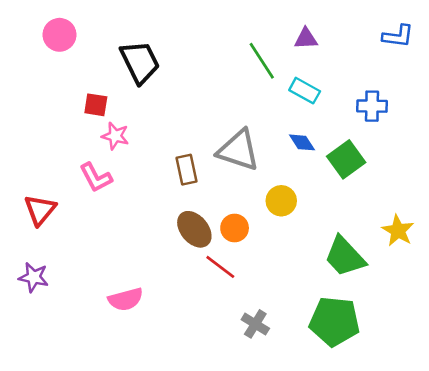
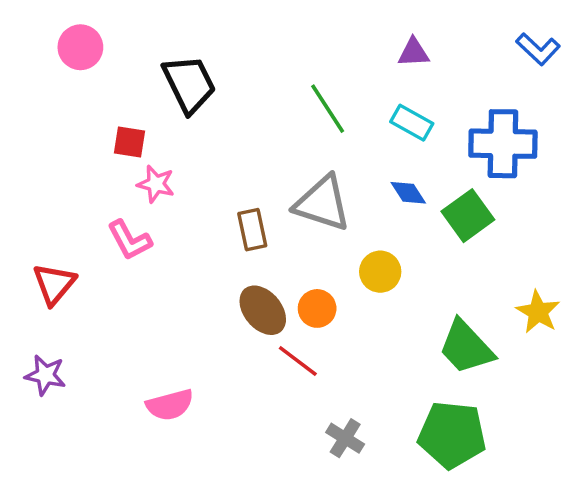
blue L-shape: (398, 36) -> (538, 49), turned 36
green line: (262, 61) -> (328, 109), moved
blue cross: (372, 106) -> (503, 144), size x1.6

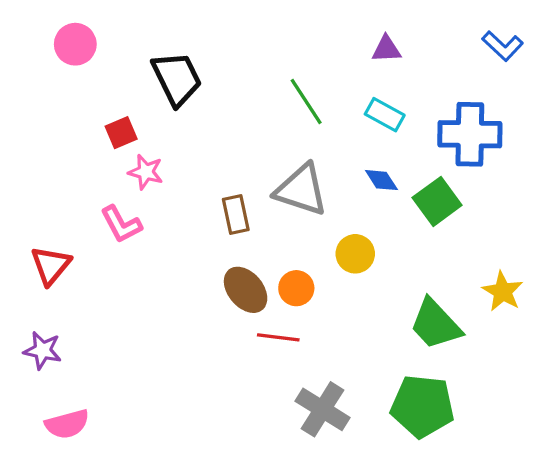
red square: (130, 142) -> (121, 133), turned -32
red line: (298, 361) -> (278, 337), turned -30
pink semicircle: (170, 405) -> (67, 424), moved
gray cross: (345, 438) -> (323, 409), size x1.5

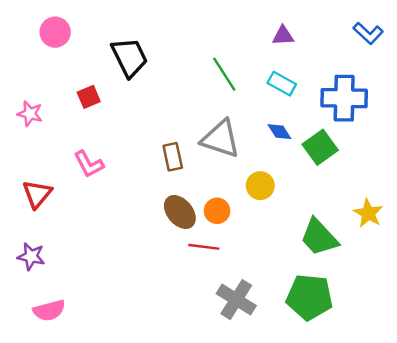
pink star: (146, 172) -> (30, 114), moved

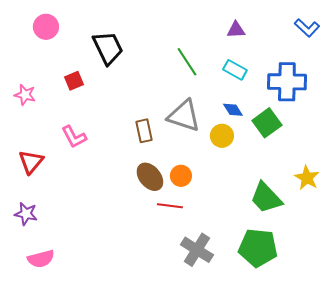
yellow circle: (260, 186) -> (222, 136), moved

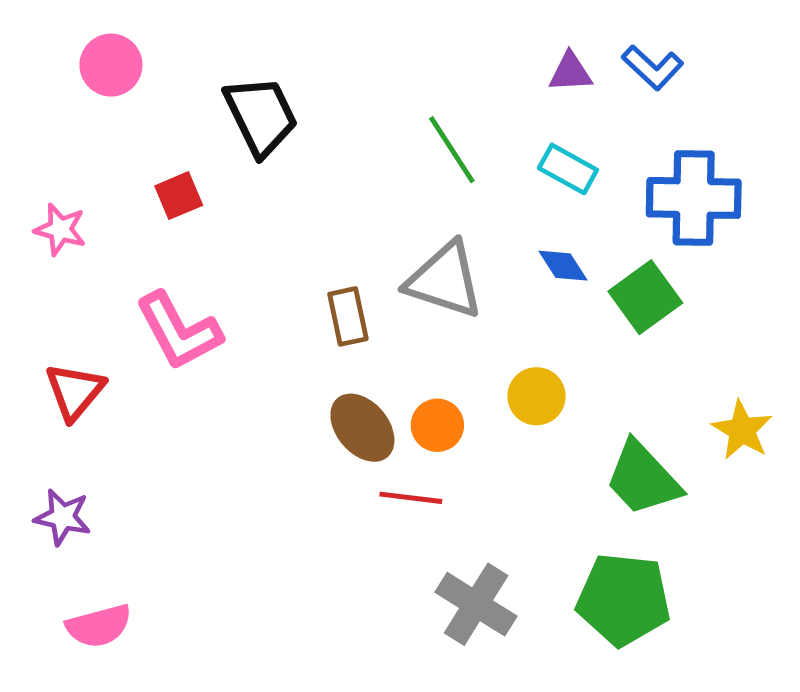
blue L-shape: (307, 28) -> (653, 67), moved
yellow circle: (222, 136) -> (537, 396), moved
pink L-shape: (74, 137) -> (179, 331), size x1.4

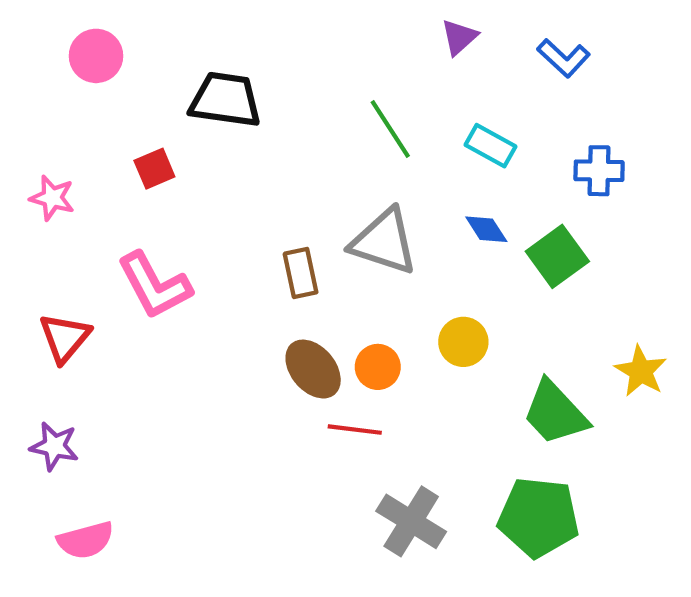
purple triangle: (570, 72) -> (459, 37), moved, turned -39
black trapezoid: (261, 116) -> (225, 100), turned -56
blue cross: (694, 198) -> (599, 171), size x0.6

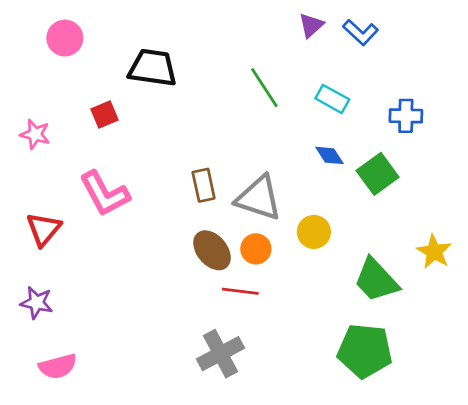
blue L-shape: (564, 58) -> (361, 32), moved
gray triangle: (384, 242) -> (259, 198), moved
gray cross: (411, 521) -> (221, 354), moved, turned 30

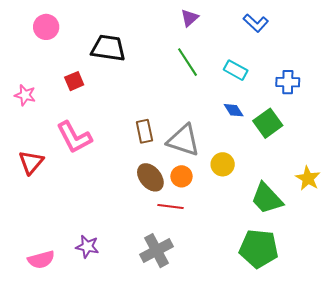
purple triangle: (311, 25) -> (190, 18), moved
purple star: (37, 303) -> (87, 247), moved

